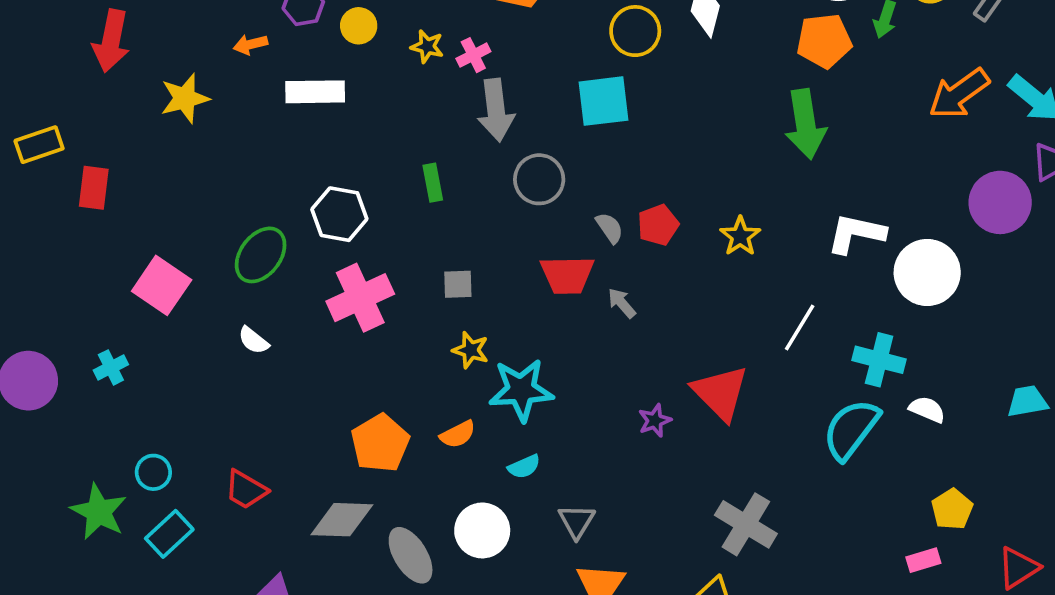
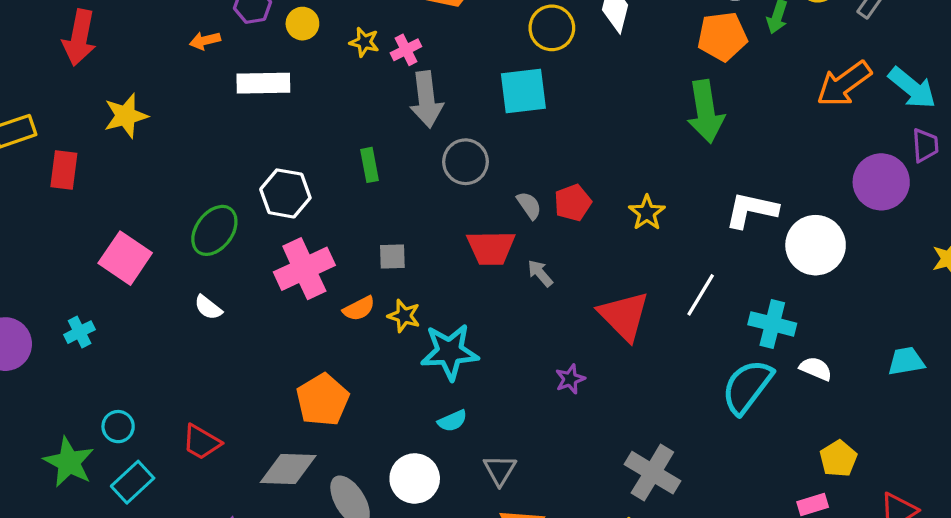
yellow star: (185, 98) -> (126, 116), moved
red triangle: (720, 393) -> (624, 316), moved
orange semicircle: (458, 434) -> (359, 309), moved

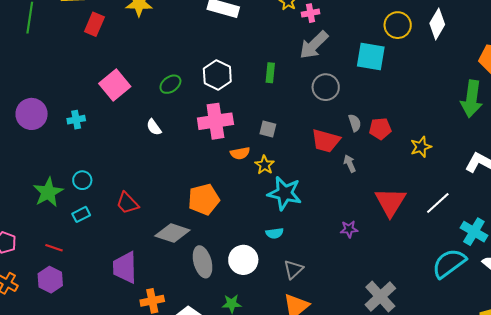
gray arrow: (426, 99) -> (314, 45), turned 36
green ellipse: (214, 230) -> (170, 84), size x0.7
cyan rectangle: (133, 482) -> (81, 214), size x0.7

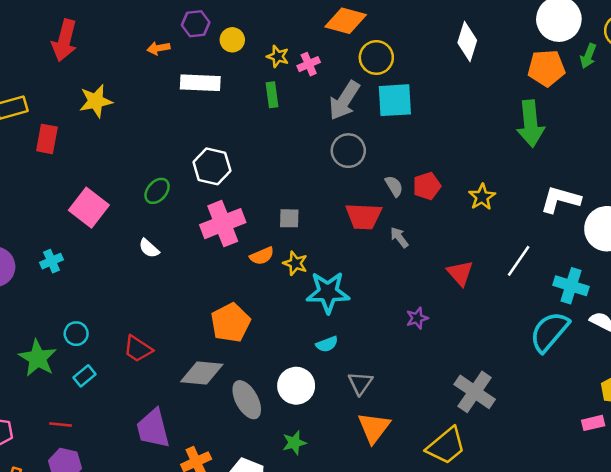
yellow circle: (398, 25) -> (376, 57), moved
gray arrow: (314, 45) -> (344, 100), moved
green rectangle: (270, 73) -> (272, 95), moved
red triangle: (390, 202) -> (460, 273), size x0.7

